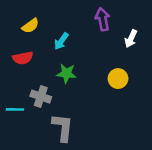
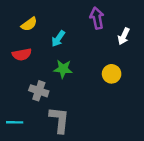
cyan line: (15, 109) -> (15, 122), moved

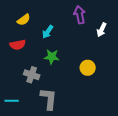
yellow circle: (112, 74) -> (88, 68), moved

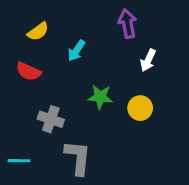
white arrow: (102, 30) -> (148, 60), moved
red semicircle: (18, 45) -> (28, 71), turned 35
green star: (52, 57) -> (100, 97), moved

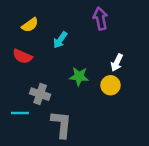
white arrow: (148, 60) -> (117, 63), moved
cyan line: (19, 161) -> (20, 113), moved

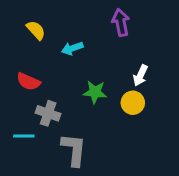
yellow semicircle: (30, 25) -> (36, 30), turned -96
cyan arrow: (60, 40) -> (72, 48), turned 36
red semicircle: (22, 56) -> (28, 82), moved

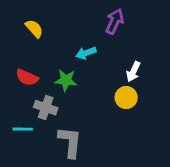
purple arrow: (121, 23) -> (115, 21), turned 35
cyan arrow: (72, 48) -> (86, 53), moved
green star: (95, 92) -> (66, 80), moved

